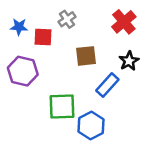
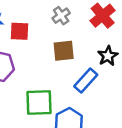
gray cross: (67, 19) -> (61, 16), moved

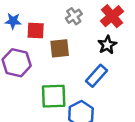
brown square: (64, 51) -> (60, 48), moved
black star: (108, 56) -> (107, 45), moved

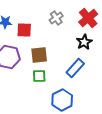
brown square: (60, 48) -> (39, 55), moved
green square: (54, 96) -> (39, 76), moved, size x0.6

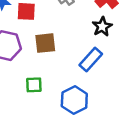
green square: (39, 76) -> (34, 85), moved

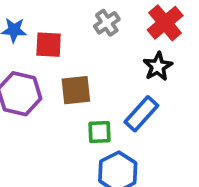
green square: (34, 85) -> (100, 132), moved

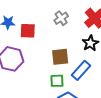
brown square: (76, 90) -> (60, 57), moved

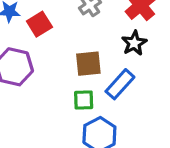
red square: (28, 31) -> (39, 24), turned -35

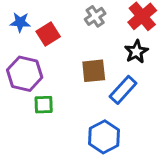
green square: (84, 100) -> (44, 105), moved

